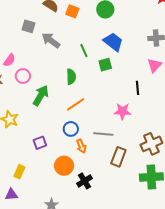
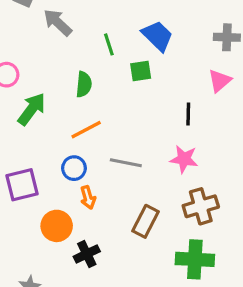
pink star: (122, 111) -> (184, 159), moved
gray line: (103, 134) -> (126, 163), moved
purple square: (40, 143) -> (22, 185), size x1.5

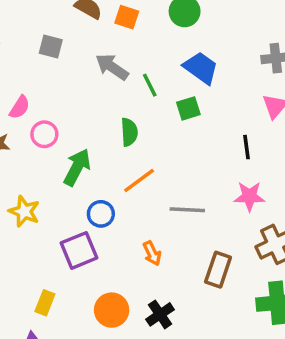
gray arrow: (58, 22) -> (112, 67), moved
blue circle: (74, 168) -> (101, 214), moved
orange circle: (57, 226) -> (112, 310), moved

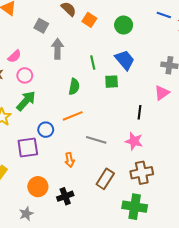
gray arrow: (112, 67) -> (57, 49), moved, turned 42
green arrow: (77, 167) -> (26, 101), moved

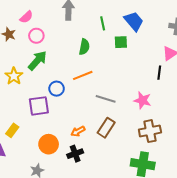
black line: (140, 112) -> (159, 73), moved
orange arrow: (70, 160) -> (78, 131), moved, turned 72
brown rectangle: (105, 179) -> (106, 128), moved

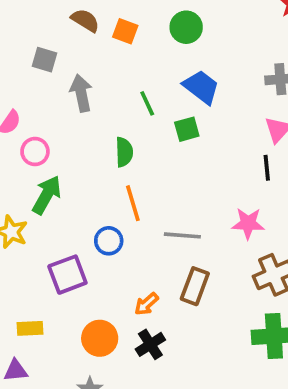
orange line: (83, 75) -> (133, 203), turned -72
blue circle: (57, 89) -> (109, 241), moved
yellow rectangle: (12, 130) -> (30, 328), turned 64

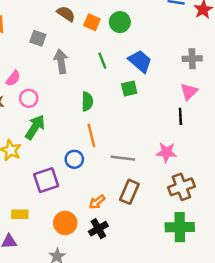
green circle: (186, 27) -> (120, 22), moved
green line: (147, 103) -> (102, 61), moved

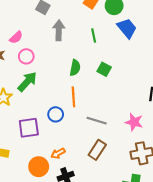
blue trapezoid: (140, 61) -> (127, 28), moved
green square: (129, 89) -> (104, 69), moved, turned 32
orange arrow: (97, 202) -> (58, 153), moved

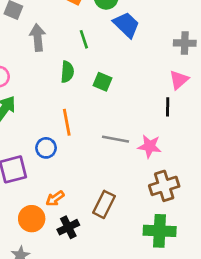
green semicircle: (75, 68) -> (67, 72), moved
gray line: (97, 121) -> (116, 139), moved
brown rectangle: (97, 150) -> (104, 204), moved

